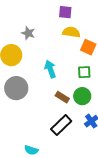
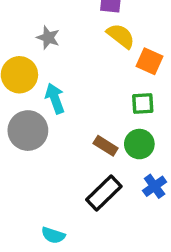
yellow semicircle: (71, 32) -> (121, 36), turned 30
cyan arrow: (50, 69) -> (55, 98), moved

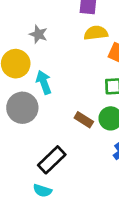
yellow semicircle: (121, 36) -> (96, 33), turned -45
black rectangle: (104, 193) -> (52, 160), moved

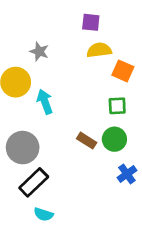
gray circle: (22, 108) -> (23, 148), moved
black rectangle: (52, 160) -> (34, 182), moved

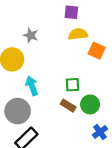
cyan arrow: (45, 102) -> (32, 86), moved
green square: (117, 106) -> (72, 85), moved

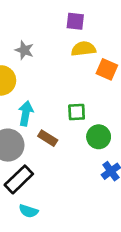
cyan arrow: (32, 86) -> (26, 113), turned 30
brown rectangle: (68, 106) -> (48, 138), moved

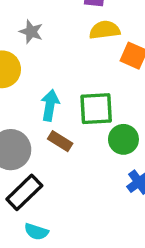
green square: (77, 112) -> (96, 109), size x1.5
cyan arrow: (26, 113) -> (50, 105), moved

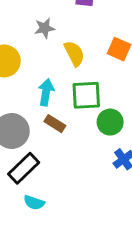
yellow semicircle: (105, 30) -> (74, 53), moved, turned 70
gray star: (31, 32) -> (45, 28), moved, turned -30

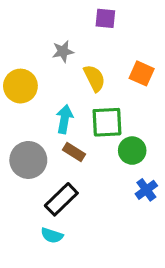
black rectangle: (24, 168) -> (61, 199), moved

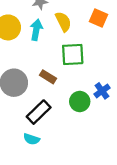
cyan arrow: (65, 119) -> (36, 30), moved
green circle: (132, 151) -> (80, 101), moved
blue cross: (146, 190) -> (102, 91), moved

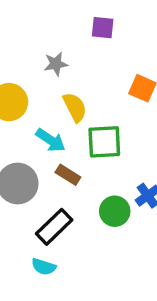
yellow semicircle: (63, 22) -> (75, 107), moved
cyan arrow: (36, 30) -> (51, 140), moved, turned 114

